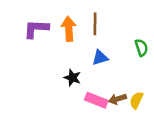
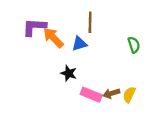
orange arrow: (69, 29) -> (53, 38), moved, turned -40
blue triangle: (100, 58) -> (79, 44), moved

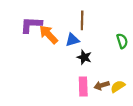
black star: (69, 73) -> (84, 57), moved
pink rectangle: (91, 95) -> (83, 86), turned 66
yellow semicircle: (129, 95) -> (118, 86), turned 32

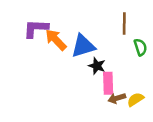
brown line: (82, 20) -> (124, 24), moved
blue triangle: (72, 40) -> (83, 46), size x1.5
pink rectangle: (83, 86) -> (108, 83), moved

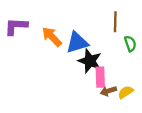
purple L-shape: (36, 28) -> (16, 26), moved
black star: (97, 66) -> (90, 61), size x1.5

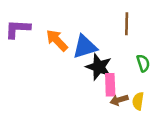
green semicircle: (130, 44) -> (143, 63), moved
yellow semicircle: (126, 92) -> (138, 101), turned -49

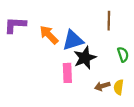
black star: (99, 67) -> (85, 58), turned 30
pink rectangle: (110, 85) -> (67, 73), moved

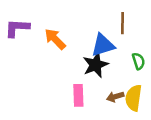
blue triangle: (73, 40) -> (103, 45), moved
pink rectangle: (67, 73) -> (78, 95), moved
yellow semicircle: (119, 87) -> (134, 98), size x1.5

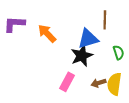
pink rectangle: (78, 95) -> (67, 82), turned 30

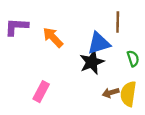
pink rectangle: (67, 82) -> (41, 92), moved

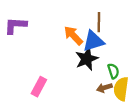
brown line: (118, 22) -> (99, 22), moved
orange arrow: (53, 37) -> (73, 35), moved
green semicircle: (133, 59) -> (113, 71), moved

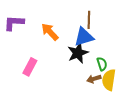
orange arrow: (73, 35) -> (50, 32), moved
pink rectangle: (39, 87) -> (30, 67), moved

